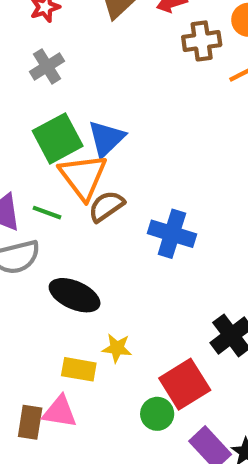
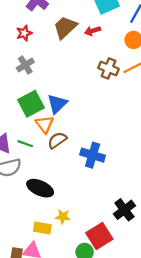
brown cross: (202, 41) -> (109, 68), moved, turned 30
orange triangle: (83, 177) -> (45, 124), size x0.7

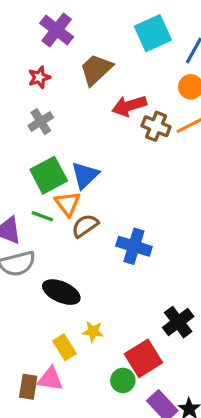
red arrow: (93, 31) -> (129, 106), moved, size x1.5
green line: (25, 144) -> (42, 216), moved
yellow rectangle: (42, 228) -> (64, 347), turned 48

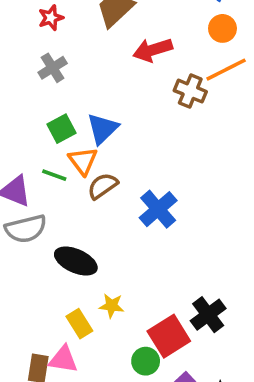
brown cross: (156, 126) -> (190, 91), moved
green square: (49, 175) -> (61, 129), size x0.7
blue cross: (134, 246) -> (158, 209), turned 32
black cross: (178, 322) -> (208, 315), moved

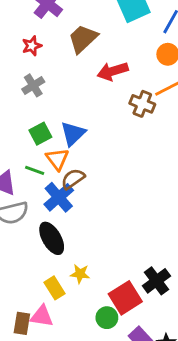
blue cross: (158, 209) -> (59, 197), moved
black ellipse: (76, 261) -> (52, 238), turned 36

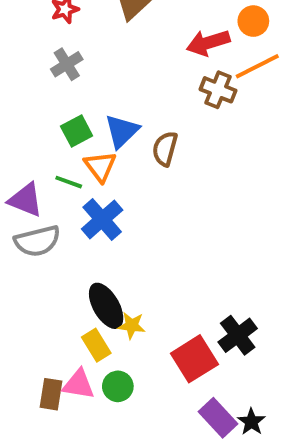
red arrow: (113, 71) -> (208, 43), moved
brown semicircle: (73, 179) -> (165, 149), moved, turned -40
black ellipse: (52, 238) -> (106, 306), moved
green circle: (107, 318) -> (118, 386), moved

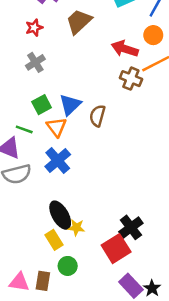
red arrow: (208, 43) -> (125, 49), turned 35
green line: (69, 182) -> (24, 129), moved
black cross: (238, 335) -> (131, 227), moved
pink triangle: (79, 384) -> (19, 282), moved
brown rectangle: (51, 394) -> (43, 281), moved

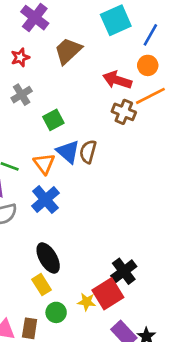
green square: (42, 105) -> (53, 120), moved
blue triangle: (70, 105) -> (68, 152), moved, turned -35
yellow star: (76, 227) -> (87, 302), moved

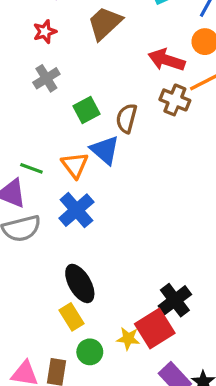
brown semicircle: (88, 152) -> (127, 118), moved

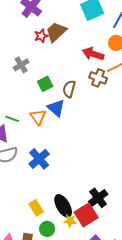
red star: (45, 32) -> (41, 36), moved
blue cross: (76, 210) -> (39, 159), moved
black ellipse: (80, 283) -> (63, 206), moved

